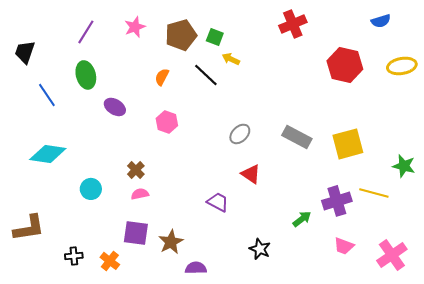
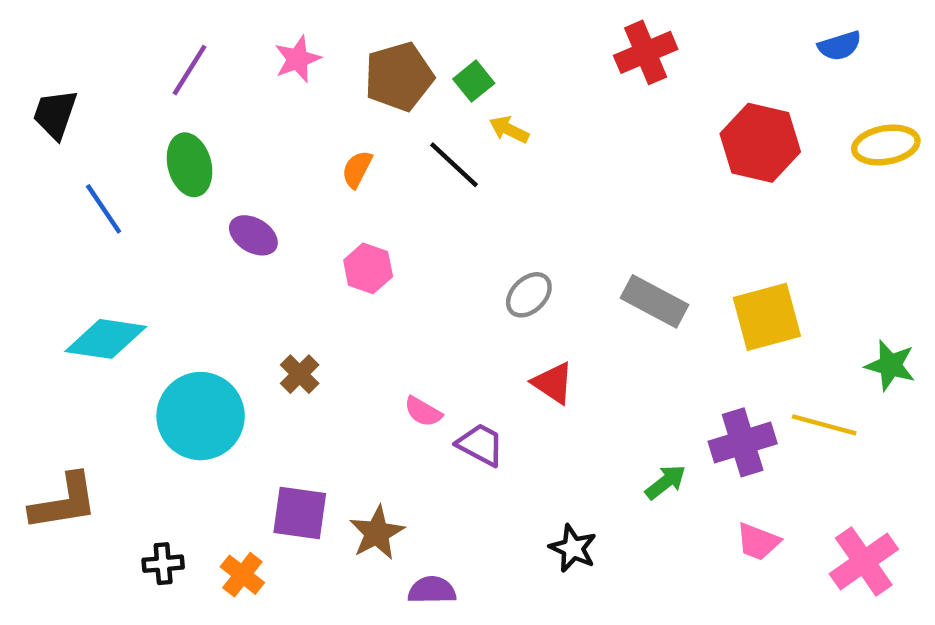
green square: (215, 37) -> (474, 81), turned 30
cyan circle: (91, 189) -> (201, 416), size x1.8
pink semicircle: (140, 194) -> (423, 412), moved, turned -138

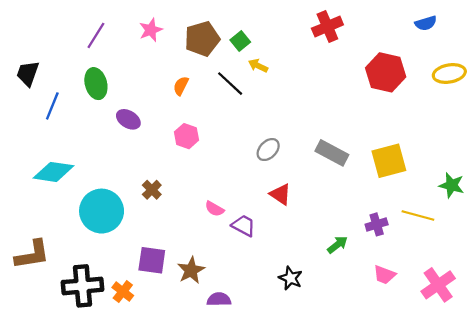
black trapezoid: (55, 114) -> (28, 73), moved
blue line: (104, 209) -> (52, 106), turned 56
purple cross: (743, 442) -> (377, 224), size x0.7
black cross: (163, 564) -> (83, 286), size x2.0

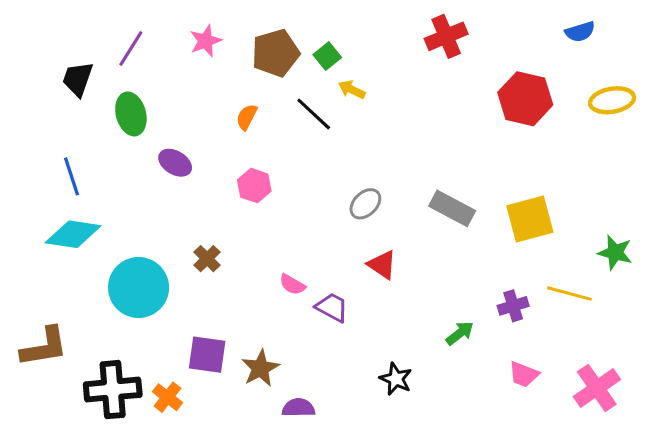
black trapezoid: (28, 73) -> (78, 79), moved
blue line: (52, 106) -> (72, 176), moved, turned -40

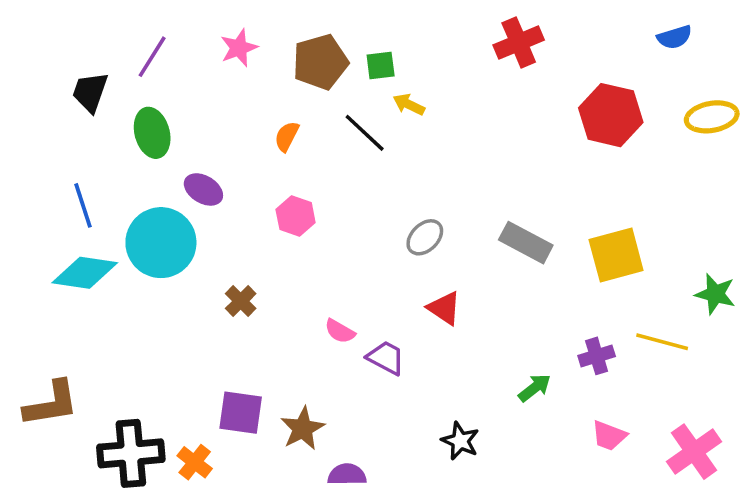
green square: (327, 56) -> (381, 66), turned 32
cyan circle: (139, 288) -> (161, 243), moved

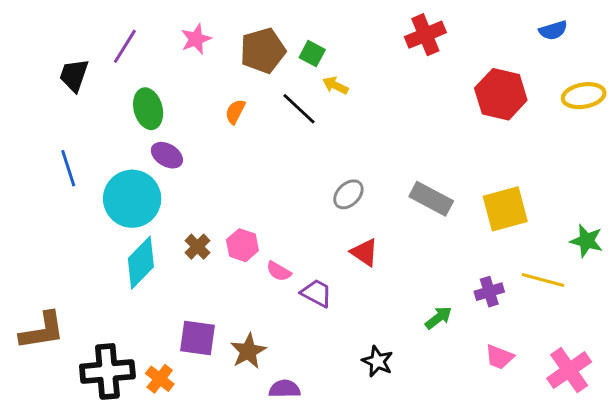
green square: (381, 66) -> (312, 54), turned 35
green ellipse: (152, 133) -> (148, 109), moved
pink hexagon: (296, 216) -> (242, 245), moved
cyan diamond: (85, 273) -> (141, 263), moved, turned -54

